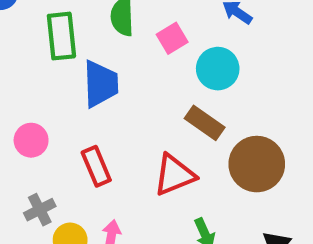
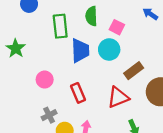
pink square: (172, 38) -> (117, 27), turned -32
cyan circle: (218, 69) -> (109, 49), moved
brown rectangle: (205, 123) -> (134, 71), turned -72

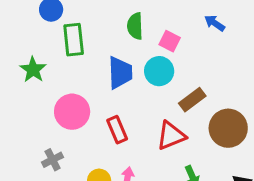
green rectangle: (60, 26) -> (74, 40), moved
pink circle: (45, 80) -> (72, 112), size x1.5
gray cross: (49, 115) -> (53, 160), moved

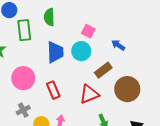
blue arrow: (215, 23) -> (118, 45), moved
green semicircle: (135, 26) -> (49, 17), moved
gray cross: (53, 160) -> (23, 110), moved

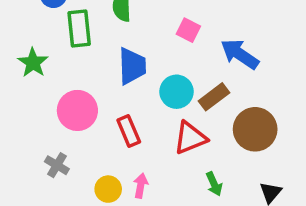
blue arrow: (118, 45) -> (240, 54), size x1.6
cyan circle: (81, 51) -> (177, 92), moved
gray cross: (23, 110) -> (57, 165), moved, turned -32

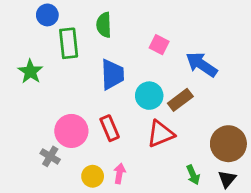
pink circle: (77, 110) -> (71, 131), moved
brown circle: (255, 129) -> (228, 144), moved
green arrow: (214, 184) -> (193, 175), moved

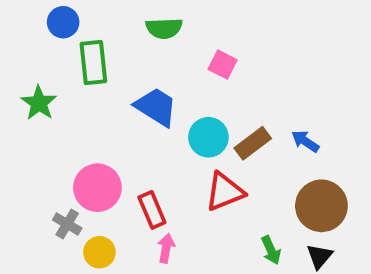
green semicircle: (104, 25) -> (164, 28), moved, turned -90
blue arrow: (202, 64) -> (305, 141), moved, size x0.6
blue trapezoid: (112, 74) -> (156, 107), turned -56
red rectangle: (110, 128) -> (152, 210), moved
yellow circle: (93, 176) -> (99, 252), moved

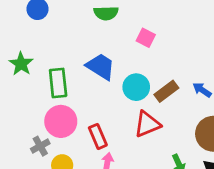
green rectangle: (93, 63) -> (58, 83), moved
gray cross: (67, 224) -> (40, 146), turned 30

